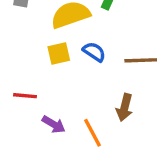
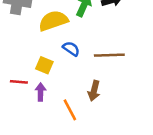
yellow square: (59, 53) -> (44, 65), moved, turned 36
purple arrow: (54, 124) -> (41, 92), moved, turned -120

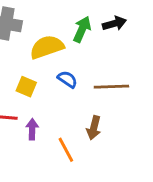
yellow square: (44, 65) -> (26, 87), moved

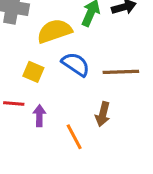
blue semicircle: (67, 79) -> (76, 64), size x1.4

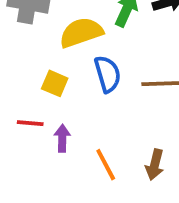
blue semicircle: (76, 64) -> (108, 74), turned 40
brown arrow: (103, 114) -> (155, 165), moved

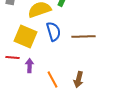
yellow square: (55, 83) -> (26, 37), size x1.6

